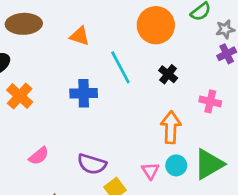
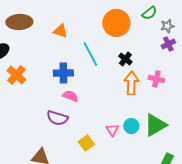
orange arrow: (171, 127) -> (131, 83), moved
pink semicircle: (39, 156) -> (70, 96), moved, turned -119
purple semicircle: (92, 164) -> (57, 118), moved

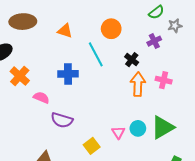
orange circle: (116, 23) -> (111, 29), moved, size x0.7
purple cross: (168, 44) -> (154, 41), moved
pink semicircle: (70, 96) -> (41, 98), moved

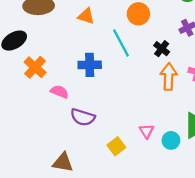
cyan circle: (138, 128) -> (171, 140), moved

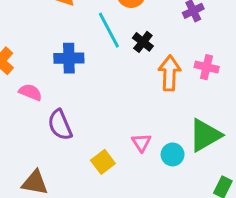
black cross: (162, 49) -> (143, 42), moved
purple semicircle: (83, 117) -> (60, 125), turned 50

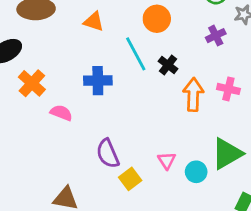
purple semicircle: (60, 125) -> (108, 154), moved

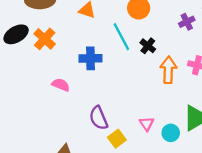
orange cross: (32, 83) -> (45, 39), moved

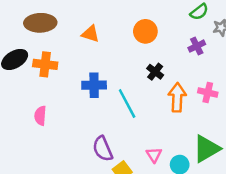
cyan line: (121, 37) -> (127, 103), moved
orange cross: (45, 39) -> (45, 64), turned -35
pink semicircle: (61, 85) -> (40, 116), moved, turned -108

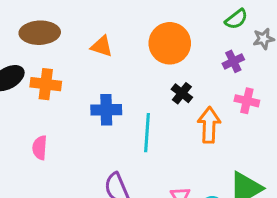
orange circle: (145, 31) -> (170, 43), size x1.4
pink cross: (208, 92) -> (247, 101), moved
cyan line: (127, 103) -> (147, 133), turned 32

